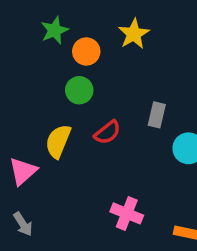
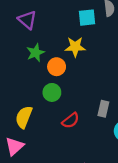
yellow star: (134, 34) -> (75, 47), moved, turned 30
yellow semicircle: (58, 141) -> (24, 117), moved

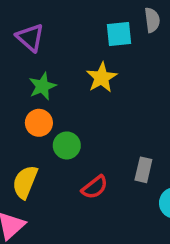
yellow star: (75, 47) -> (102, 78), turned -30
orange circle: (57, 67) -> (39, 123), moved

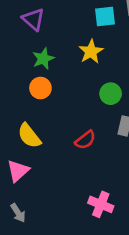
green circle: (67, 145) -> (111, 94), moved
yellow semicircle: (25, 182) -> (29, 136), turned -60

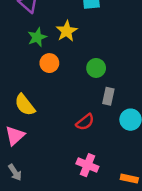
yellow star: (91, 52) -> (67, 31), moved
orange circle: (40, 88) -> (49, 63), moved
red semicircle: (85, 140) -> (85, 122), moved

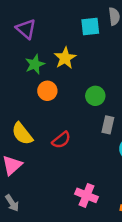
red semicircle: (85, 122) -> (61, 140), moved

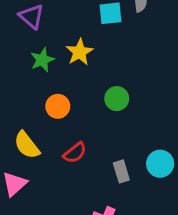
orange circle: (47, 91) -> (58, 106), moved
gray rectangle: (108, 125) -> (121, 171), moved, turned -30

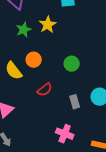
green circle: (117, 99) -> (72, 64), moved
yellow semicircle: (27, 145) -> (14, 71), moved

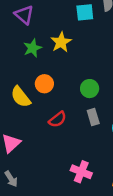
gray rectangle: (75, 102) -> (93, 117), moved

